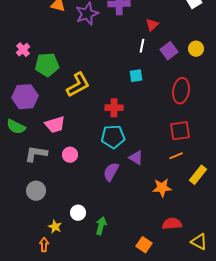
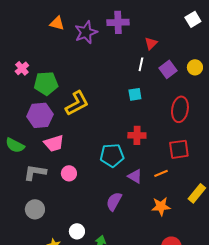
purple hexagon: (25, 97) -> (40, 115), moved
red cross: (114, 108) -> (137, 135), moved
orange line: (176, 156) -> (161, 173), moved
purple semicircle: (111, 172) -> (114, 201), moved

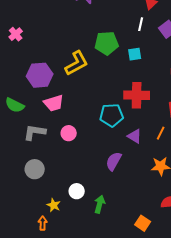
pink cross: (22, 68) -> (16, 34), moved
green pentagon: (46, 83) -> (107, 43), moved
red cross: (137, 135) -> (137, 95), size x1.4
orange line: (161, 173) -> (161, 133), turned -40

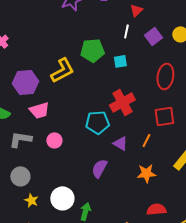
red cross: (137, 95) -> (122, 102), turned -30
white circle: (77, 191) -> (62, 198), size x1.5
yellow star: (54, 205) -> (31, 200), moved

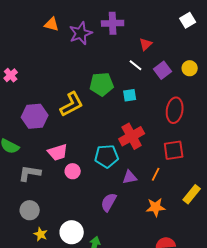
white line: (126, 31) -> (136, 65), turned -64
pink trapezoid: (39, 110) -> (58, 152), moved
pink circle: (54, 140) -> (73, 171), moved
purple triangle: (120, 143) -> (130, 177), turned -42

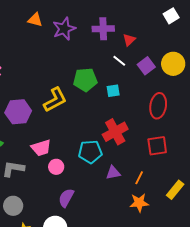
purple cross: (113, 23) -> (103, 29), moved
yellow circle: (190, 68) -> (173, 64), size x1.5
orange line: (156, 174) -> (139, 178), moved
purple semicircle: (109, 202) -> (66, 198), moved

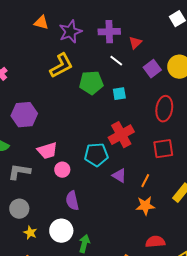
white line: (119, 61) -> (116, 61), moved
yellow L-shape: (55, 100) -> (61, 66), moved
purple triangle: (113, 173) -> (119, 176), turned 42
purple semicircle: (66, 198) -> (72, 201), turned -42

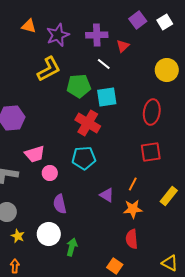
purple square: (152, 69) -> (138, 20), moved
cyan square: (119, 94) -> (107, 97), size x1.5
red cross: (121, 135) -> (88, 123), moved, turned -30
purple triangle: (119, 176) -> (107, 195), moved
red semicircle: (155, 242) -> (132, 239), moved, turned -90

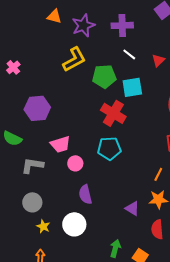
red triangle: (123, 46) -> (158, 60), moved
purple triangle: (107, 195) -> (132, 208), moved
green arrow: (72, 247) -> (115, 248), moved

